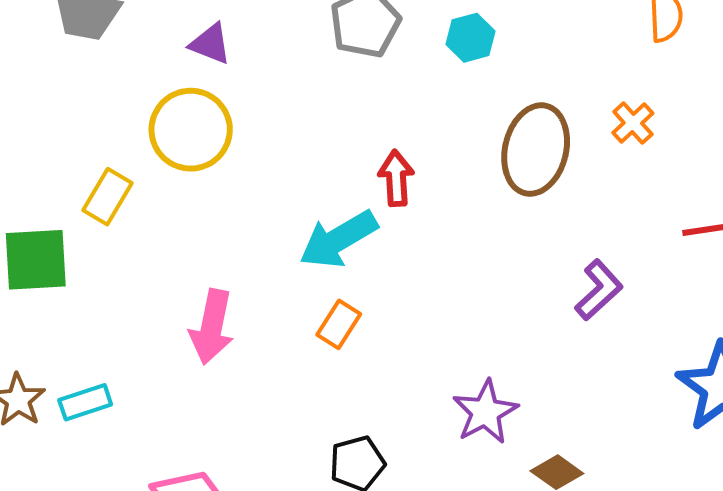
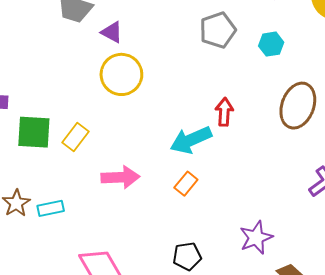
purple triangle: (210, 44) -> (112, 32), moved
yellow rectangle: (107, 197) -> (76, 137), moved
pink arrow: (212, 327) -> (120, 177), turned -111

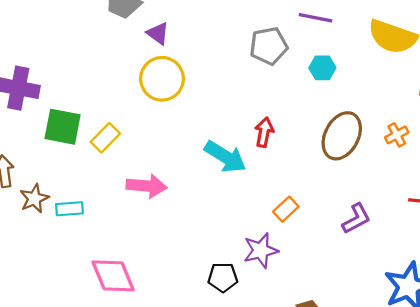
cyan arrow: (191, 140) -> (225, 157), turned -132
orange rectangle: (186, 184) -> (286, 209), moved
purple star: (256, 238) -> (261, 250), moved
black pentagon: (187, 256) -> (223, 277), moved

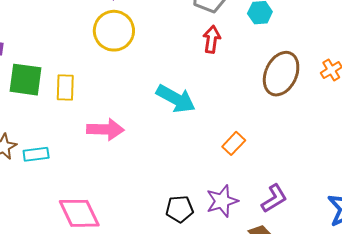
red arrow: (264, 132) -> (212, 39), moved
yellow rectangle: (105, 138) -> (65, 87), turned -40
purple L-shape: (356, 219) -> (274, 198), moved
purple star: (261, 250) -> (222, 201), moved

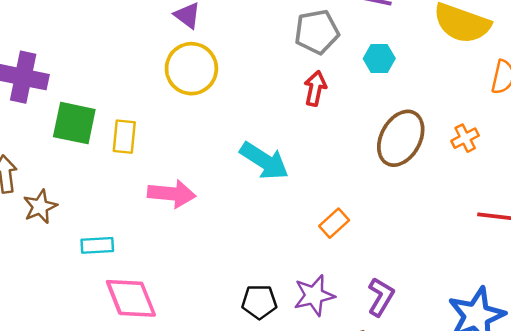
cyan rectangle: (36, 154) -> (97, 245), moved
purple L-shape: (274, 198) -> (381, 297), turned -32

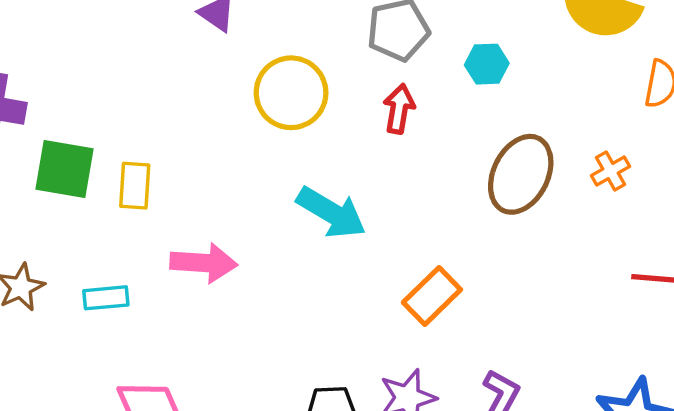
yellow circle: (191, 69) -> (291, 93), moved
orange rectangle: (334, 223) -> (432, 296), size x1.4
cyan rectangle: (97, 245) -> (106, 298), moved

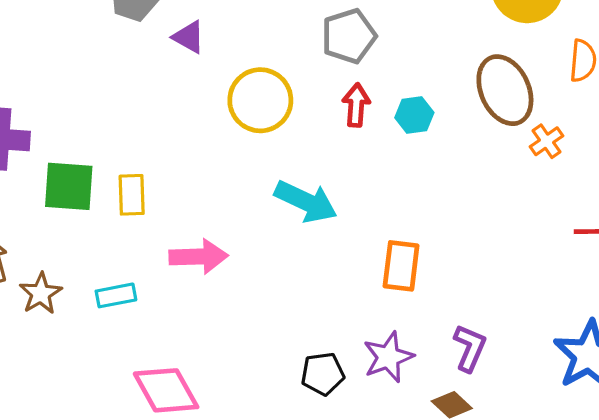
cyan hexagon: (487, 64) -> (414, 115), moved
brown ellipse: (521, 174) -> (505, 90), moved, turned -46
orange rectangle: (432, 296) -> (401, 266), turned -33

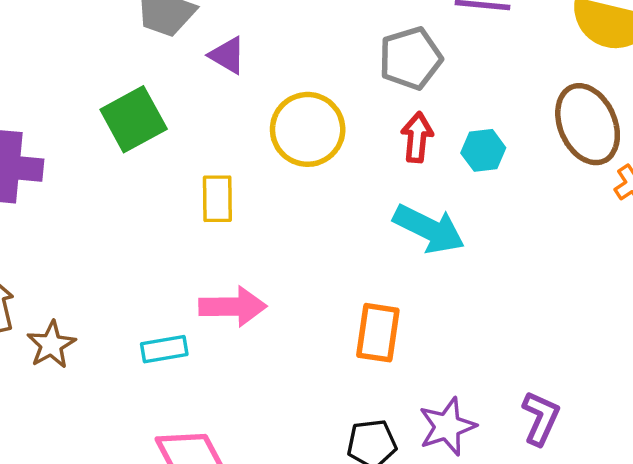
green square: (69, 186) -> (134, 119), moved, turned -34
yellow rectangle: (132, 195) -> (217, 199), moved
cyan arrow: (306, 201) -> (429, 229), moved
orange rectangle: (401, 266) -> (378, 333), moved
cyan rectangle: (116, 295) -> (164, 349), moved

